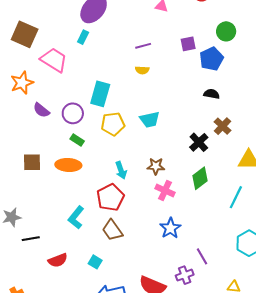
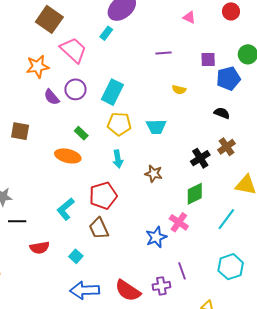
yellow semicircle: (142, 70) -> (179, 90), moved
purple circle: (73, 113) -> (75, 89), moved
brown square: (32, 162) -> (20, 131), moved
cyan arrow: (121, 170) -> (118, 159), moved
pink cross: (165, 190) -> (179, 222), moved

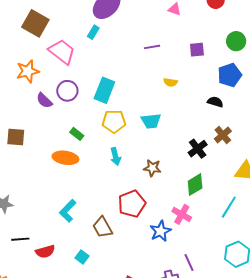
blue pentagon: (228, 79) -> (230, 75), moved
red pentagon: (103, 196) -> (132, 204), moved
black line: (17, 221) -> (20, 239), moved

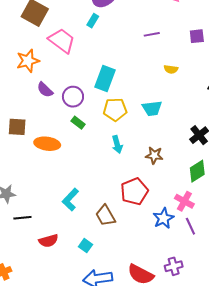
purple circle: (67, 91) -> (73, 97), moved
orange ellipse: (65, 158) -> (47, 144), moved
black line: (20, 239) -> (22, 218), moved
purple line: (189, 263) -> (190, 226), moved

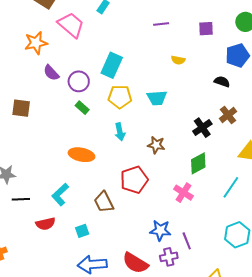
orange ellipse: (47, 144) -> (82, 155), moved
cyan L-shape: (70, 200) -> (60, 195), moved
blue star: (163, 218) -> (160, 230), moved, turned 30
purple line: (190, 226) -> (187, 241), moved
cyan square: (86, 246) -> (82, 231), turned 32

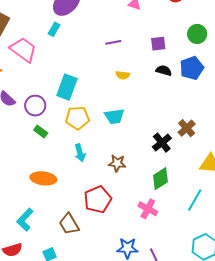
yellow semicircle: (178, 60) -> (123, 75), moved
black semicircle: (222, 82) -> (164, 71), moved

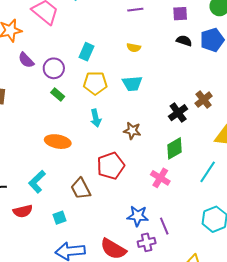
yellow semicircle: (123, 75) -> (134, 48), moved
cyan rectangle: (67, 87) -> (86, 52), size x0.7

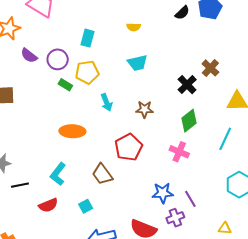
black semicircle: (184, 41) -> (182, 13), turned 126
yellow pentagon: (95, 83) -> (87, 72), moved

